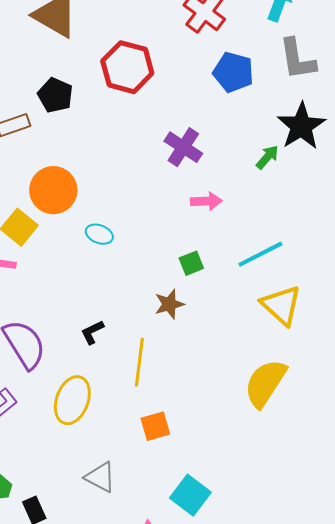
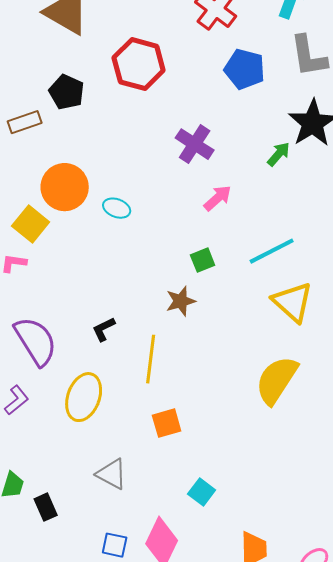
pink arrow: (206, 201) -> (218, 198), turned -40
cyan ellipse: (99, 234) -> (117, 208), moved
cyan square: (190, 495) -> (202, 492), size x0.7

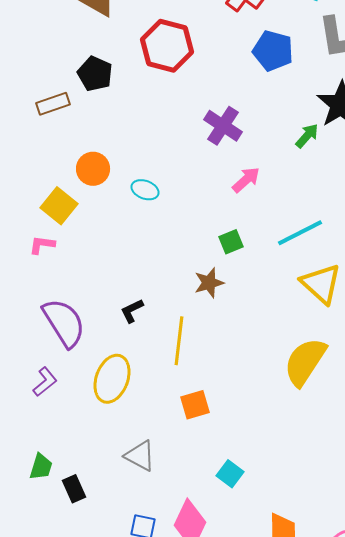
orange circle: (65, 187) -> (93, 169), size x0.7

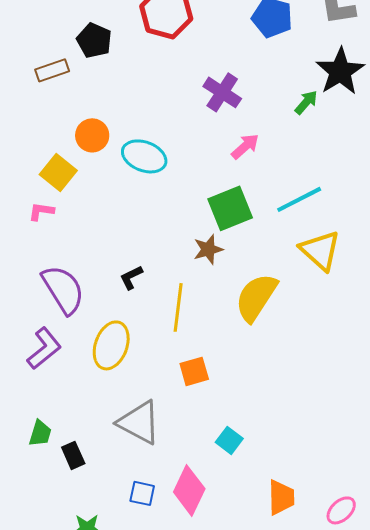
cyan ellipse: (145, 190) -> (144, 156), size x1.6
green square: (231, 242) -> (230, 208), size x1.8
yellow semicircle: (305, 362) -> (256, 297), moved
purple L-shape: (45, 382) -> (44, 348), size x1.4
gray triangle: (140, 456) -> (139, 422), size x1.4

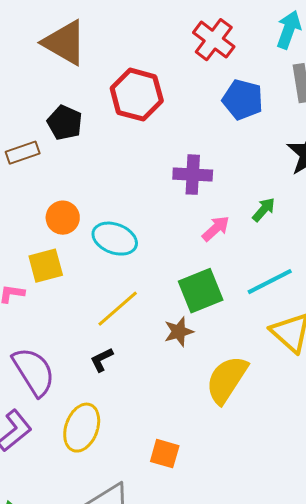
purple cross: (222, 92) -> (193, 175), turned -30
green arrow: (306, 102) -> (264, 210), moved
yellow square: (58, 172) -> (46, 266), moved, turned 36
yellow line: (178, 307) -> (118, 309), moved, turned 42
orange square: (194, 371) -> (165, 454), turned 32

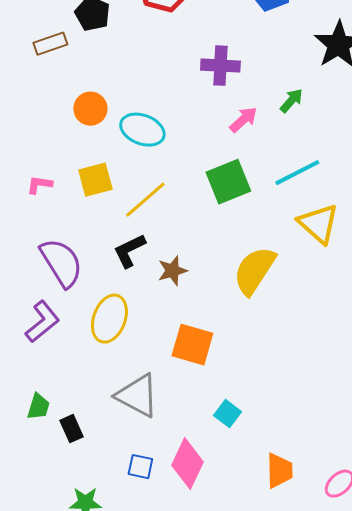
yellow square: (46, 266) -> (95, 180), moved
brown star: (179, 332) -> (172, 271), moved
black L-shape: (102, 360) -> (129, 251), size x1.4
orange square: (165, 454) -> (192, 345), size x1.4

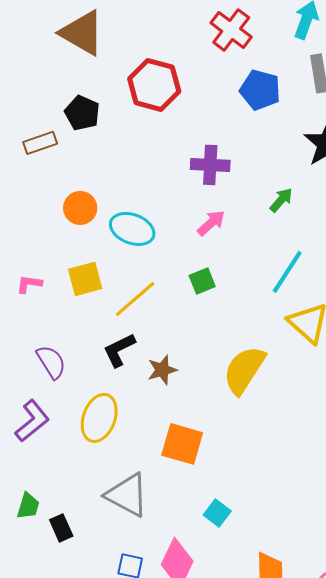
pink arrow: (243, 120) -> (211, 223), moved
cyan line: (297, 173) -> (287, 272), turned -30
green square: (228, 182) -> (202, 281), moved, size x0.6
purple semicircle: (61, 263) -> (51, 362), size x0.7

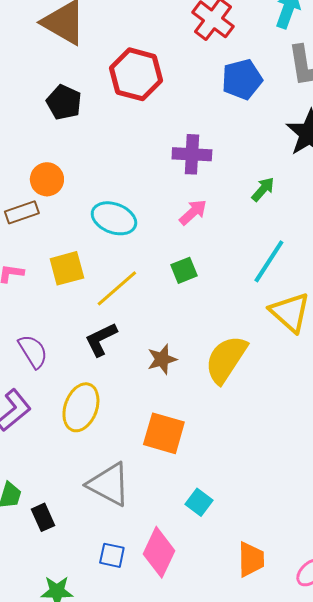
blue pentagon: (260, 90) -> (242, 79), turned -30
brown rectangle: (40, 143) -> (22, 212), moved
orange circle: (80, 208) -> (47, 179), moved
brown star: (162, 370) -> (162, 359), moved

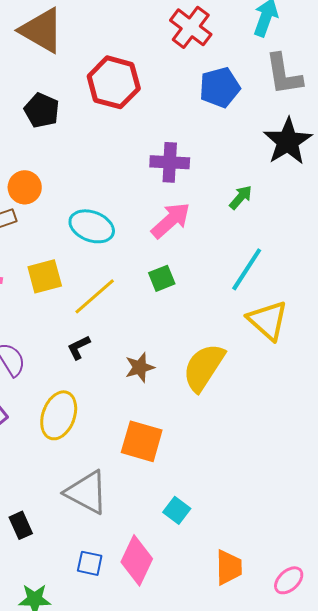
pink arrow: (193, 212) -> (171, 220), size x1.4
black L-shape: (101, 339) -> (79, 347), size x0.7

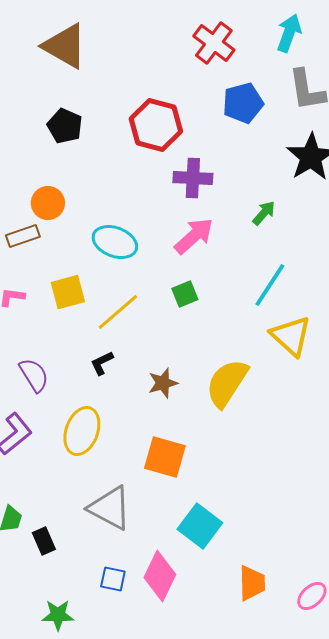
red hexagon: (114, 82) -> (156, 125), moved
cyan square: (177, 510) -> (200, 526), size x1.6

